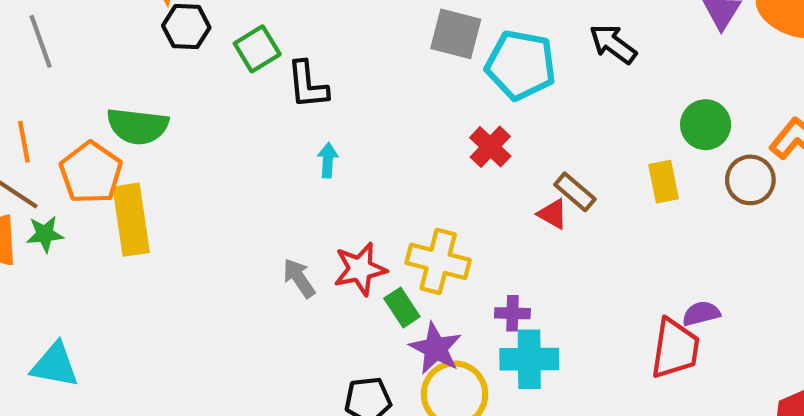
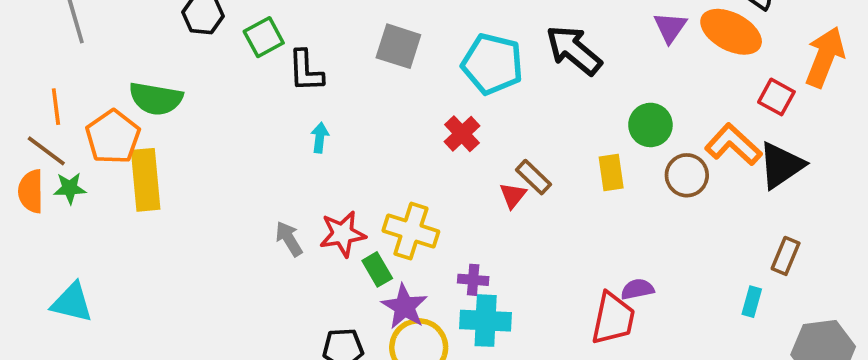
gray square: (456, 34) -> (398, 46), moved
black arrow: (613, 44) -> (574, 50), size x1.4
red triangle: (553, 214) -> (513, 195), turned 36

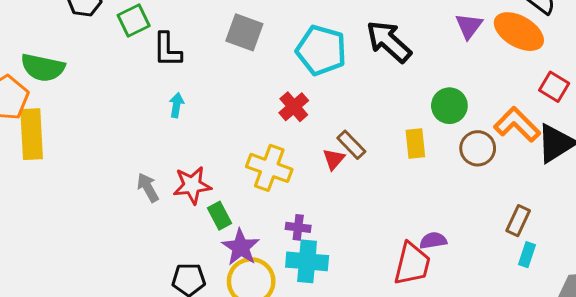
yellow cross: (411, 231) -> (269, 168), moved
brown rectangle: (786, 256) -> (518, 221), moved

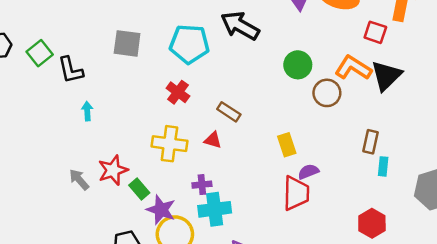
yellow rectangle: (415, 144) -> (287, 145), moved
red triangle: (334, 159) -> (213, 140), moved, turned -42

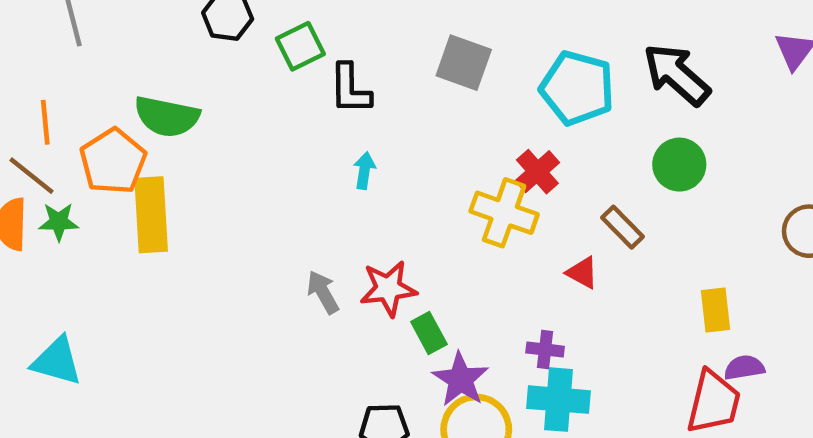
green circle: (298, 65) -> (679, 165), moved
yellow cross: (169, 144) -> (504, 213), moved

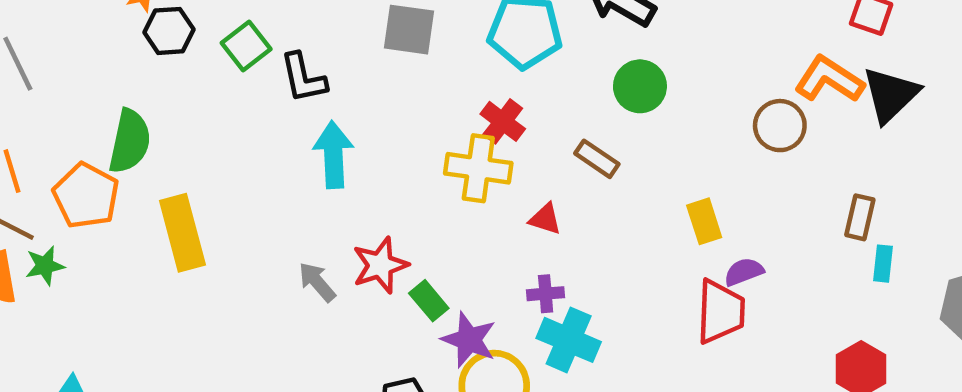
green semicircle: (167, 117) -> (130, 141), turned -78
cyan arrow: (364, 170) -> (333, 155), size x1.8
yellow rectangle: (151, 215) -> (182, 233), moved
red triangle: (582, 273) -> (545, 219), moved
cyan cross: (559, 400) -> (569, 340), turned 30

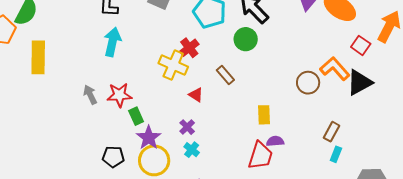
green circle: (640, 86) -> (246, 39), moved
purple cross: (546, 294) -> (187, 127), turned 35
cyan cross: (569, 340) -> (192, 150), size x0.6

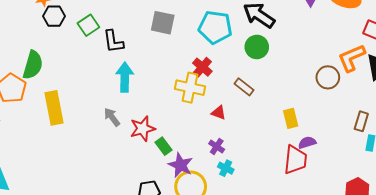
orange L-shape: (335, 69) -> (352, 58), turned -60
gray arrow: (90, 95) -> (112, 117), moved

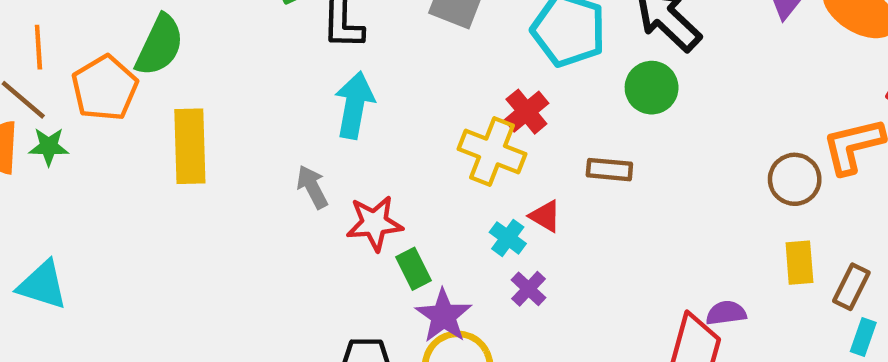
brown rectangle: (244, 87) -> (609, 170), turned -42
yellow rectangle: (291, 118) -> (799, 263), moved
cyan cross: (226, 168) -> (508, 238), moved

